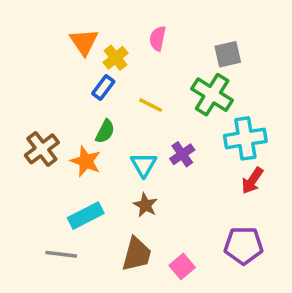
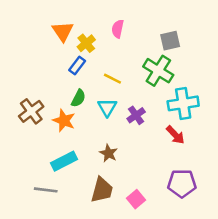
cyan triangle: (144, 165) -> (107, 107), moved
red arrow: (252, 181) -> (175, 135), moved, turned -78

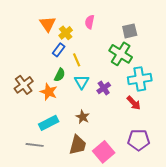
yellow line: (112, 79) -> (77, 60), moved, turned 40
pink square: (136, 199) -> (104, 152), size x1.5

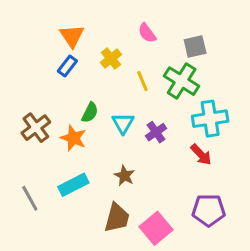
pink semicircle: (90, 22) -> (147, 33), moved, turned -48
yellow cross: (66, 33) -> (111, 59), moved
blue rectangle: (59, 50) -> (67, 66), moved
yellow line: (77, 60) -> (142, 81), moved
gray line: (35, 145) -> (30, 198), moved, turned 54

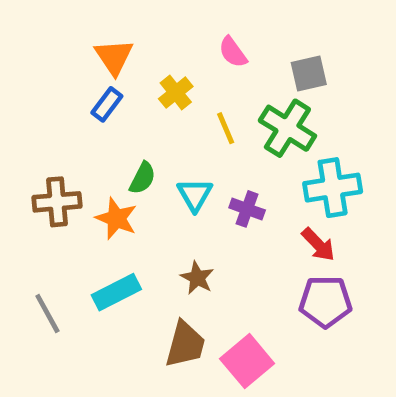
brown cross: (36, 128) -> (57, 202), turned 32
purple cross: (156, 132) -> (247, 209), turned -35
purple pentagon: (209, 210) -> (325, 302), moved

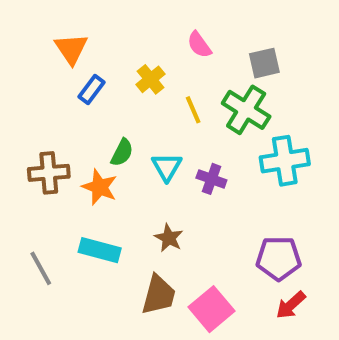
orange triangle: (114, 57) -> (71, 49), moved
red arrow: (318, 245) -> (291, 305), moved, turned 92
cyan rectangle: (116, 292) -> (100, 250), turned 42

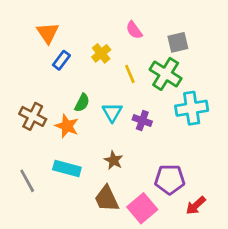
brown cross: (49, 173) -> (33, 116), turned 32
purple pentagon: (279, 258) -> (170, 179), moved
brown trapezoid: (159, 295) -> (107, 199), turned 140

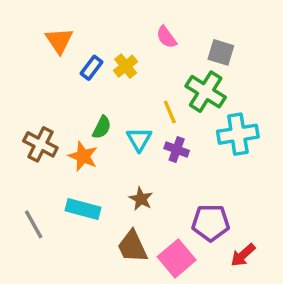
gray square: (178, 42) -> (221, 52), turned 30
blue rectangle: (61, 60) -> (92, 68), moved
yellow line: (130, 74) -> (170, 112), moved

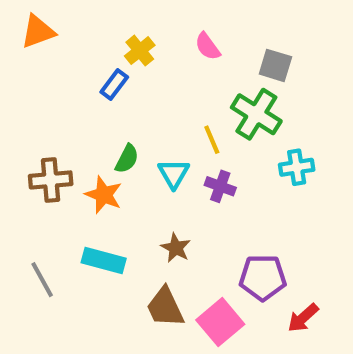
orange triangle: (59, 41) -> (38, 32), moved, turned 44
yellow cross: (126, 66) -> (140, 51), moved
cyan cross: (238, 134) -> (297, 167), size x0.7
brown cross: (40, 144) -> (51, 180), turned -32

